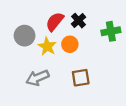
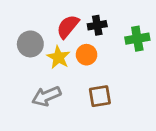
black cross: (79, 21) -> (97, 25), turned 32

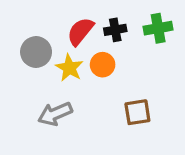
green cross: (137, 39) -> (158, 28), moved
brown square: (100, 96) -> (137, 112), moved

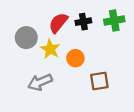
orange circle: (103, 65) -> (75, 58), moved

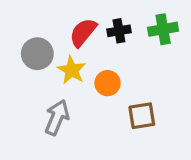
gray arrow: (40, 82) -> (57, 117), turned 135

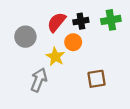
yellow star: (72, 70) -> (55, 57), moved
orange circle: (108, 83) -> (73, 42), moved

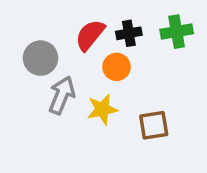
yellow star: (55, 57) -> (102, 109), moved, turned 30
gray arrow: (39, 80) -> (62, 95), moved

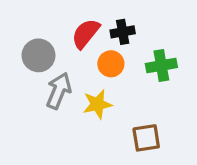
green cross: (177, 32) -> (161, 65), moved
brown square: (154, 125) -> (146, 138), moved

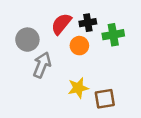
green cross: (161, 65) -> (113, 35), moved
yellow star: (97, 104) -> (78, 88), moved

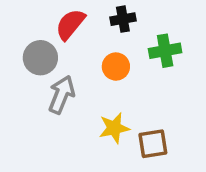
black cross: (88, 23) -> (123, 19), moved
red semicircle: (61, 24) -> (70, 24), moved

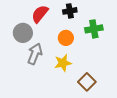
yellow star: (114, 128) -> (63, 63), moved
brown square: (153, 144) -> (87, 82), turned -36

